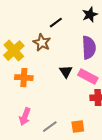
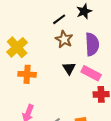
black star: (90, 15) -> (84, 11), moved
brown star: (42, 43) -> (64, 39), moved

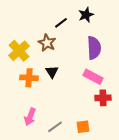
brown star: (64, 39) -> (47, 43), moved
black triangle: (69, 68) -> (52, 72), moved

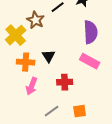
brown star: (47, 43) -> (36, 20), moved
red cross: (103, 98) -> (65, 82), moved
pink arrow: (30, 117) -> (32, 86), moved

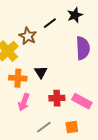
pink rectangle: (90, 61) -> (82, 101), moved

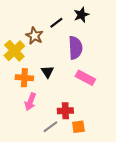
purple semicircle: (83, 48) -> (75, 48), moved
red cross: (57, 98) -> (65, 111), moved
pink rectangle: (82, 101) -> (85, 78), moved

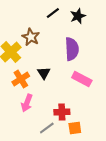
black line: (56, 23) -> (53, 13), moved
orange cross: (24, 78) -> (21, 79), turned -36

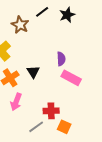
brown star: (31, 37) -> (20, 25), moved
purple semicircle: (72, 49) -> (61, 59), moved, size x0.6
orange square: (75, 128) -> (64, 127), turned 32

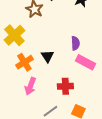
red cross: (51, 111) -> (65, 86), moved

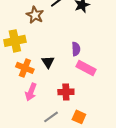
yellow cross: (14, 35) -> (15, 41), turned 30
orange cross: (24, 62) -> (25, 68), turned -36

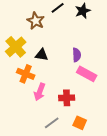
yellow cross: (15, 41) -> (16, 47), turned -30
black triangle: (48, 62) -> (42, 55), moved, turned -48
pink arrow: (31, 92) -> (40, 92), moved

